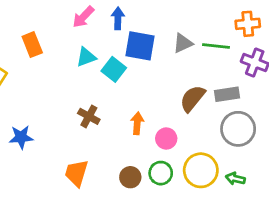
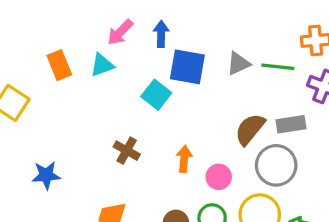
cyan triangle: (86, 57) -> (102, 65), moved
gray circle: (238, 129) -> (276, 165), moved

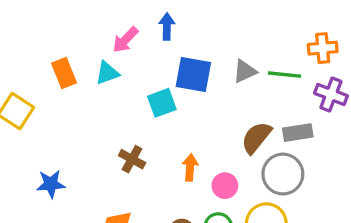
blue arrow: (161, 34) -> (167, 27), moved
cyan square: (156, 95) -> (162, 103), turned 32

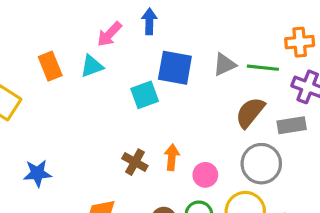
gray rectangle: (298, 133) -> (292, 125), moved
brown semicircle: (256, 138) -> (250, 112), moved
brown cross: (132, 159) -> (135, 162), moved

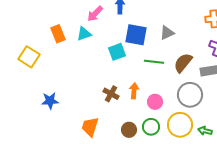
green line: (263, 68) -> (154, 62), moved

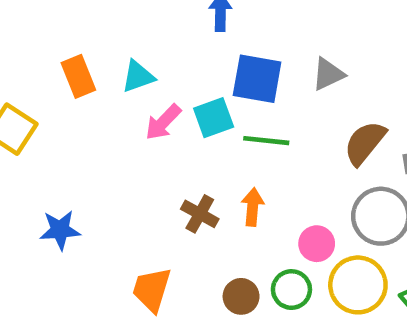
pink arrow: (95, 14) -> (163, 122), moved
green line: (154, 62) -> (266, 141), moved
pink circle: (155, 102) -> (317, 244), moved

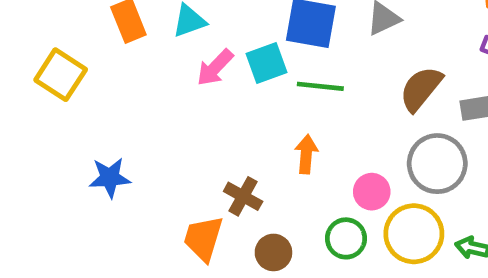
brown cross: (200, 214) -> (243, 196), moved
brown circle: (241, 296) -> (273, 252), moved

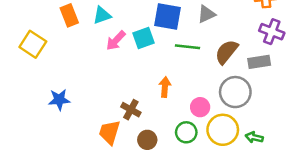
green line: (320, 86) -> (188, 47), moved

